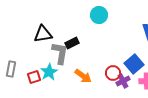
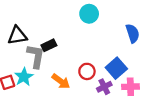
cyan circle: (99, 15) -> (89, 14), moved
red circle: (113, 73) -> (87, 71), moved

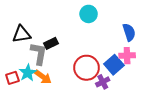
red circle: (87, 71) -> (86, 68), size x1.6
orange arrow: (61, 81) -> (43, 77), moved
pink cross: (130, 87) -> (127, 56), moved

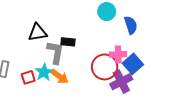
blue semicircle: (129, 32) -> (131, 25), moved
black rectangle: (51, 43) -> (68, 42), turned 32
pink cross: (127, 56) -> (118, 54), moved
purple cross: (103, 82) -> (121, 82), size x1.5

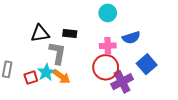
blue semicircle: (131, 25) -> (131, 38), moved, turned 90
black rectangle: (68, 42) -> (70, 33), moved
pink cross: (118, 54) -> (108, 46), moved
blue square: (133, 64) -> (147, 64), moved

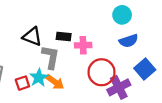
cyan circle: (108, 13) -> (122, 15), moved
black triangle: (40, 33) -> (32, 37), turned 30
pink cross: (108, 46) -> (83, 45), moved

